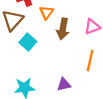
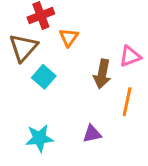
brown arrow: (63, 29) -> (102, 74), moved

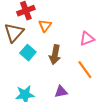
brown arrow: (102, 74) -> (55, 55), moved
orange line: (127, 102) -> (85, 70), turned -48

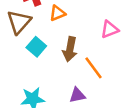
orange triangle: (45, 26) -> (57, 13), turned 32
orange line: (85, 70) -> (93, 68), moved

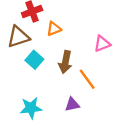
brown triangle: (19, 22) -> (18, 37), turned 30

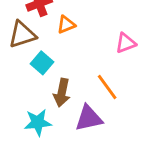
brown arrow: (65, 62) -> (62, 93), moved
purple triangle: (72, 104) -> (89, 118), size x1.5

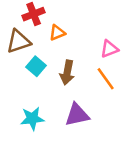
orange line: (107, 87) -> (106, 79), moved
brown arrow: (62, 93) -> (67, 72), moved

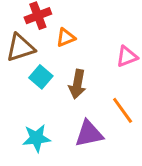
orange line: (106, 79) -> (123, 110), moved

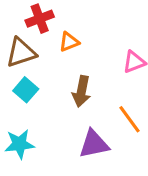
cyan square: (41, 77) -> (26, 90), moved
cyan star: (36, 138) -> (19, 144), moved

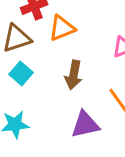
orange triangle: (69, 42) -> (62, 28), size x1.4

